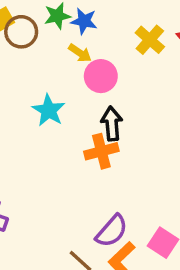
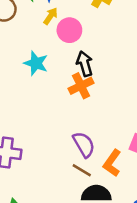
yellow arrow: (80, 53) -> (51, 16), turned -78
purple semicircle: (112, 231) -> (84, 145), moved, turned -60

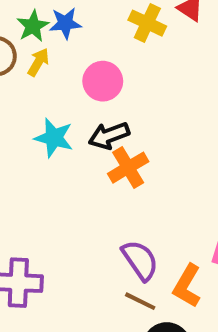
yellow arrow: (51, 16) -> (38, 62), moved
black arrow: (85, 64) -> (109, 136), moved, turned -90

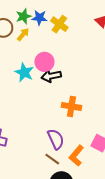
yellow cross: (147, 23) -> (59, 24), moved
pink circle: (103, 81) -> (44, 62), moved
orange cross: (128, 168) -> (71, 106), moved, turned 30

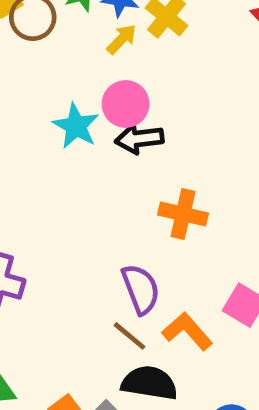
yellow arrow: (23, 34) -> (122, 39), moved
orange L-shape: (76, 156) -> (187, 331), turned 95

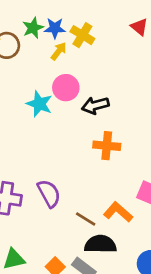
black arrow: (139, 139) -> (95, 105), moved
purple semicircle: (141, 289) -> (49, 193), moved

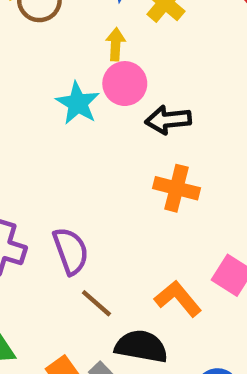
yellow arrow: (59, 51) -> (116, 44), moved, turned -42
brown line: (86, 219) -> (96, 303), moved

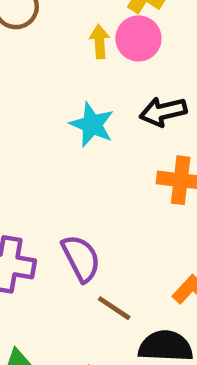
pink circle: (125, 84) -> (138, 38), moved
cyan star: (78, 103) -> (92, 125), moved

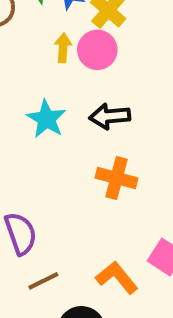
brown line: (114, 308) -> (43, 281), turned -68

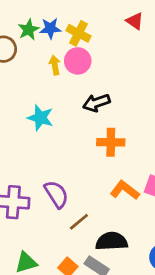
cyan star: (46, 119) -> (40, 118), moved
orange L-shape: (117, 277) -> (125, 190), moved

